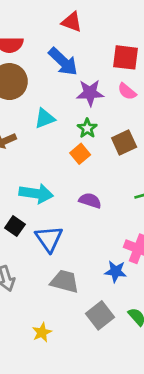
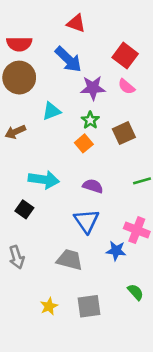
red square: (126, 57) -> (125, 56), turned 30
blue triangle: (49, 239) -> (86, 221), moved
gray square: (100, 315) -> (89, 306), moved, turned 30

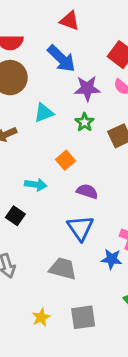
orange square: (84, 143) -> (66, 160), moved
cyan arrow: (44, 180) -> (36, 185), size x0.7

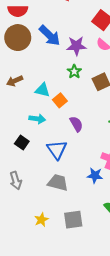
blue arrow: (61, 59) -> (50, 36), moved
cyan triangle: (44, 113) -> (42, 90), moved, turned 35
purple semicircle: (87, 191) -> (76, 124), turned 42
blue triangle: (80, 228) -> (57, 150), moved

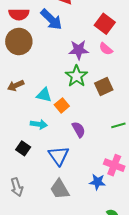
blue arrow: (50, 36) -> (51, 19), moved
green star: (74, 72) -> (76, 76), size x1.5
gray trapezoid: (58, 183) -> (60, 189), turned -135

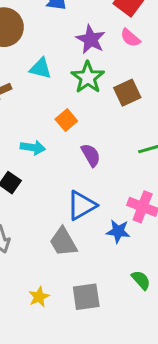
purple star: (79, 50) -> (91, 39), turned 30
cyan triangle: (44, 95) -> (40, 68), moved
blue triangle: (59, 156) -> (82, 205), moved, turned 35

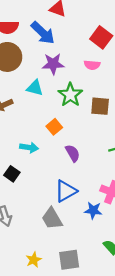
pink semicircle: (130, 38) -> (92, 65), moved, turned -35
purple star: (91, 39) -> (53, 64), moved, turned -30
brown square: (127, 93) -> (100, 106), turned 30

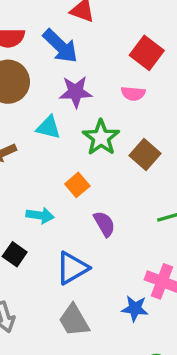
brown square: (100, 106) -> (145, 154), turned 36
blue triangle: (66, 191) -> (72, 268), moved

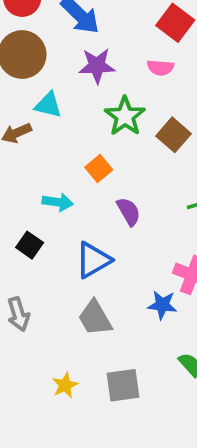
cyan triangle: (49, 127) -> (48, 105), moved

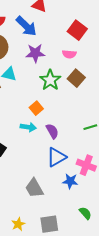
brown square: (173, 135) -> (76, 78), moved
cyan arrow: (58, 202) -> (28, 127), moved
blue triangle: (93, 260) -> (56, 157), moved

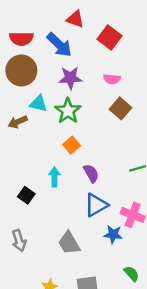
red square: (77, 30) -> (109, 37), moved
green star: (50, 80) -> (68, 111), moved
cyan arrow: (28, 127) -> (54, 177), moved, turned -98

